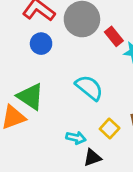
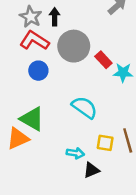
yellow square: (110, 129) -> (105, 143), turned -30

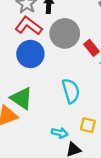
blue circle: (38, 71) -> (30, 54), size x1.5
cyan semicircle: (84, 107) -> (71, 91), turned 35

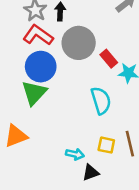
cyan semicircle: (71, 91) -> (101, 101), moved
green triangle: (22, 98) -> (34, 93), moved, turned 40

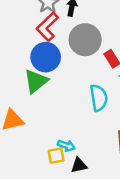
red L-shape: (38, 35) -> (47, 27), turned -88
yellow square: (106, 145) -> (56, 156), moved, turned -30

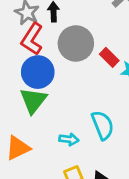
cyan semicircle: (99, 98) -> (103, 125), moved
cyan arrow: (66, 146) -> (69, 139), moved

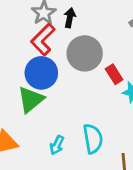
cyan arrow: (69, 139) -> (57, 145), turned 96

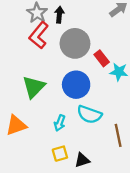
blue circle: (41, 73) -> (76, 85), moved
cyan semicircle: (93, 139) -> (89, 114), turned 125

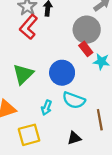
gray circle: (75, 43) -> (87, 30), moved
yellow square: (60, 154) -> (29, 135), moved, size x1.5
black triangle: (82, 160) -> (74, 138), moved

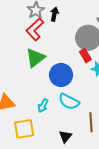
green triangle: (23, 74) -> (35, 58), moved
black triangle: (74, 138) -> (65, 136), turned -40

